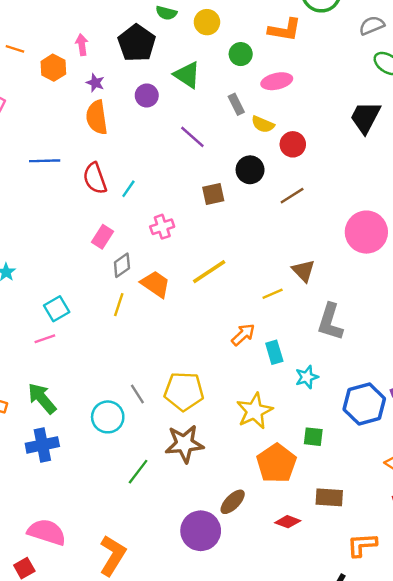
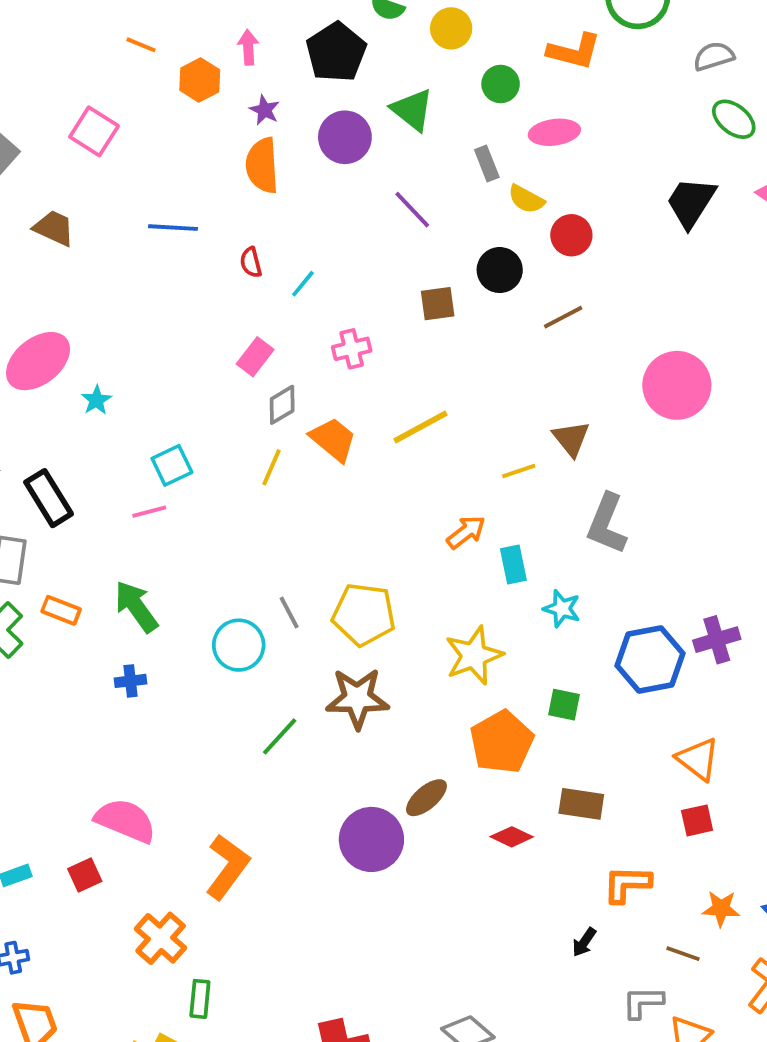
purple circle: (147, 95) -> (345, 137), size x1.4
red semicircle: (95, 178) -> (251, 262), size x0.6
cyan star: (307, 377) -> (562, 609), turned 30
blue cross: (42, 445) -> (130, 681), size x0.6

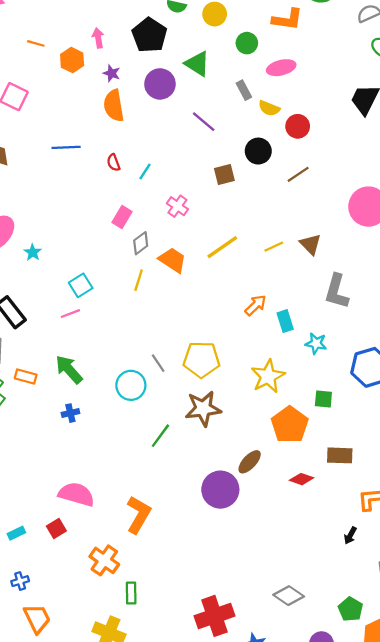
pink cross: (352, 349) -> (177, 206), turned -35
yellow line: (519, 471) -> (274, 247), moved

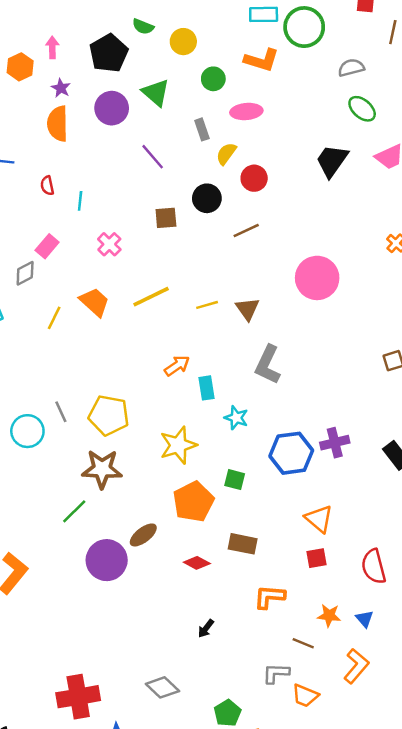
yellow semicircle: (269, 108) -> (226, 154), turned 95
cyan line: (145, 172) -> (80, 201), turned -36
gray diamond: (141, 243) -> (25, 273), moved
green line: (160, 436) -> (74, 511), moved
black arrow: (350, 535) -> (206, 628), moved

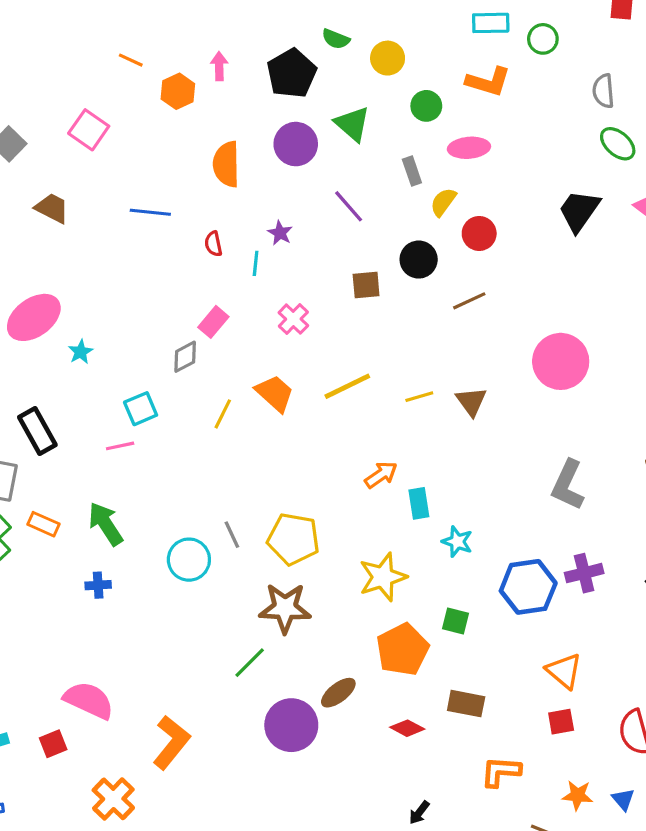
green circle: (304, 27) -> (543, 39), size x0.6
gray semicircle: (351, 68) -> (603, 91), turned -80
purple star: (61, 88) -> (280, 233), moved
gray L-shape: (268, 365) -> (568, 485), moved

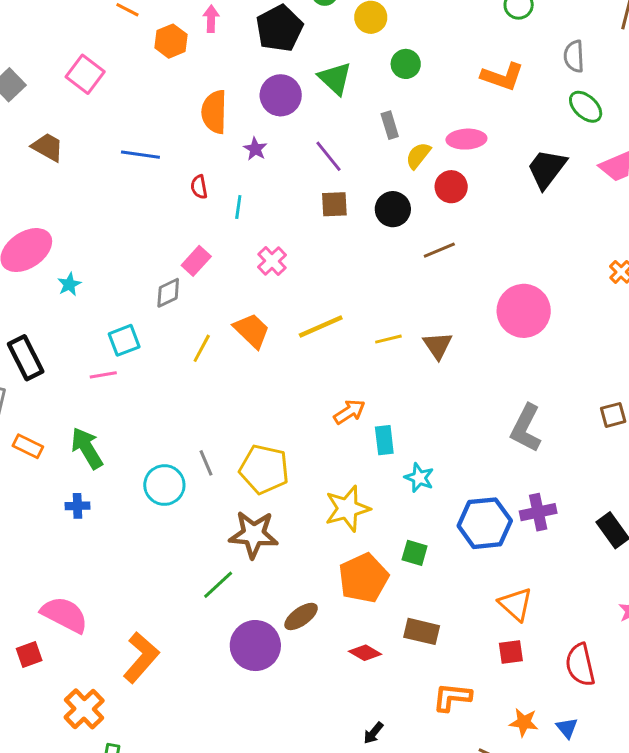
orange L-shape: (488, 82) -> (502, 77), moved
pink ellipse: (469, 148) -> (466, 139), moved
purple star: (280, 233) -> (255, 149), moved
brown square: (366, 285) -> (334, 204), moved

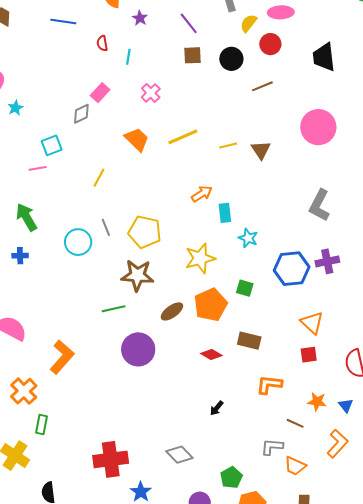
black trapezoid: (547, 169) -> (324, 57), moved, turned -44
yellow line: (202, 348) -> (99, 178), moved
green line: (218, 585) -> (114, 309), turned 30
brown ellipse: (301, 616) -> (172, 311), moved

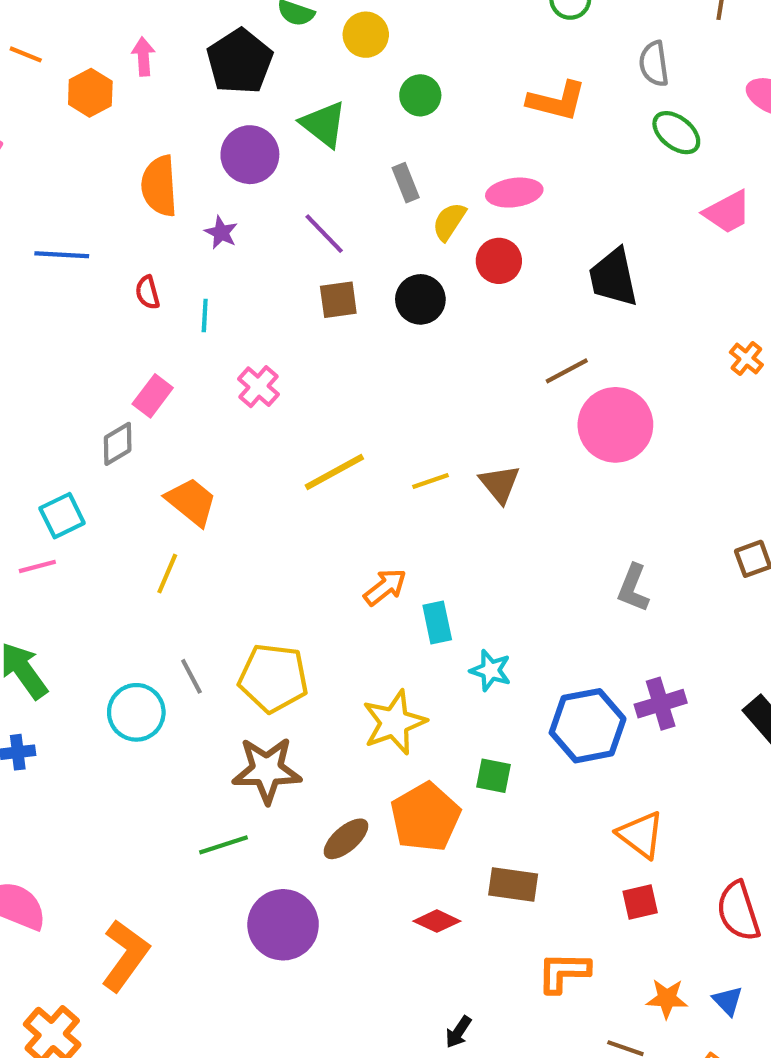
brown line: (262, 86) -> (567, 371), moved
orange trapezoid: (137, 139) -> (191, 502), moved
gray L-shape: (319, 205) -> (633, 588), size x0.7

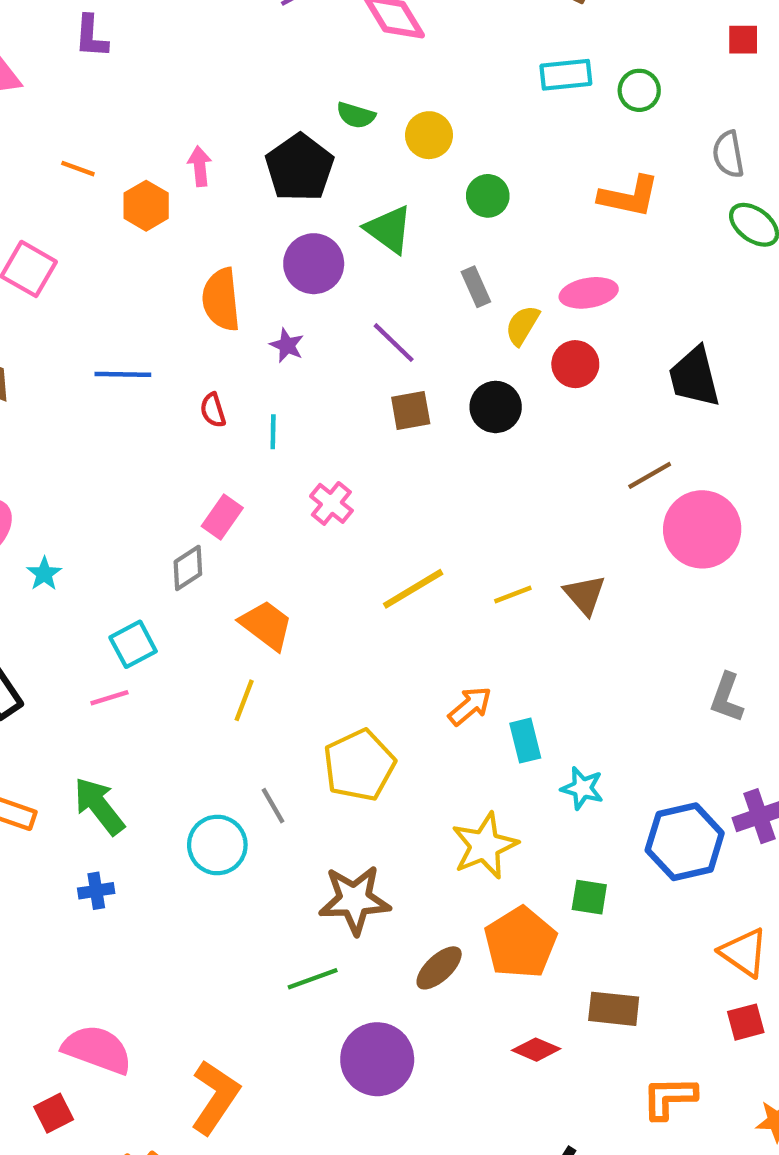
yellow pentagon: (273, 678) -> (359, 765), moved, turned -30

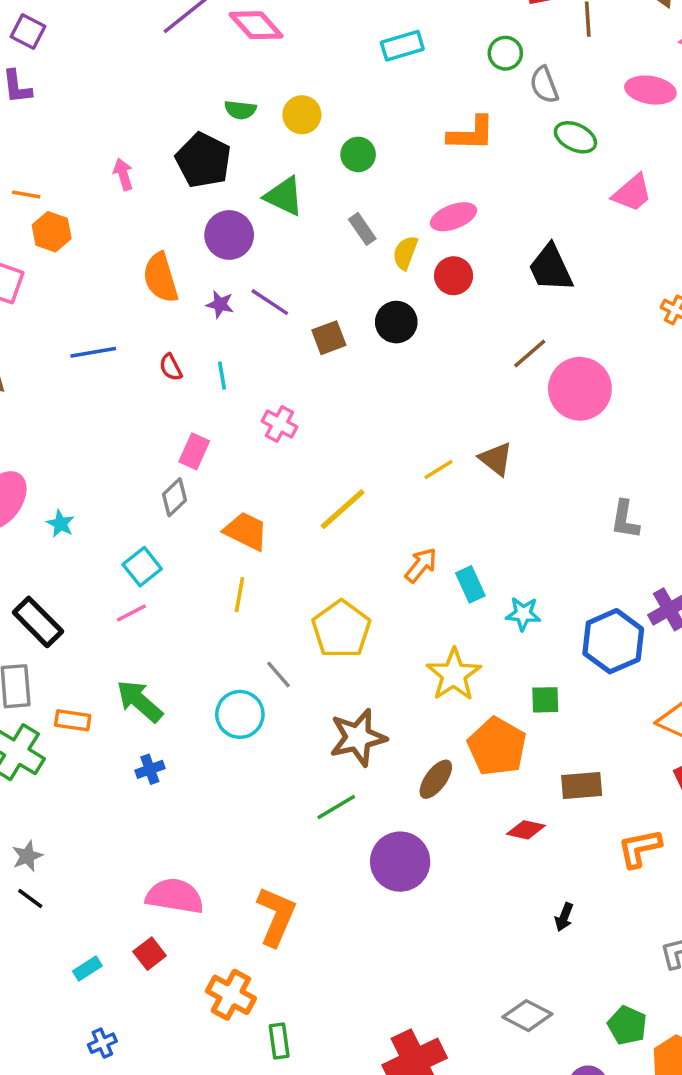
green circle: (639, 90) -> (505, 53), moved
orange hexagon: (146, 206) -> (52, 232), moved
purple line: (394, 343) -> (270, 302), moved
yellow line: (413, 589) -> (343, 509), moved

